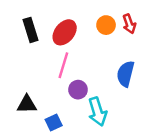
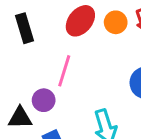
red ellipse: (65, 32) -> (80, 21), moved
purple circle: (78, 90) -> (44, 100), moved

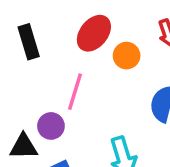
orange circle: (116, 22) -> (127, 56), moved

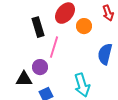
black rectangle: (29, 42) -> (38, 27), moved

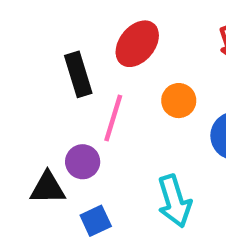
orange circle: (84, 26) -> (179, 101), moved

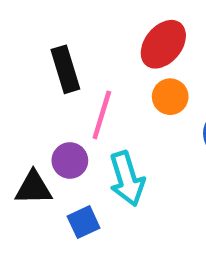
red ellipse: (137, 44) -> (163, 44), moved
cyan arrow: (174, 201) -> (127, 179), moved

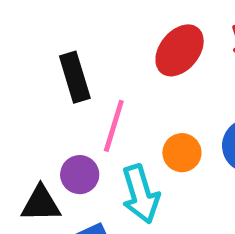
orange circle: (170, 97) -> (182, 153), moved

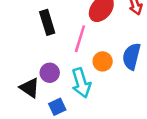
pink line: (114, 126) -> (80, 39), moved
black triangle: (41, 204) -> (30, 88), turned 35

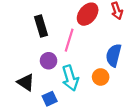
orange circle: (103, 61) -> (101, 77), moved
purple circle: (50, 73) -> (49, 61), moved

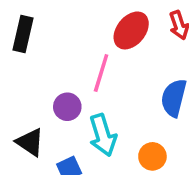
black rectangle: (41, 26) -> (23, 34), moved, turned 30
orange circle: (101, 77) -> (152, 156), moved

